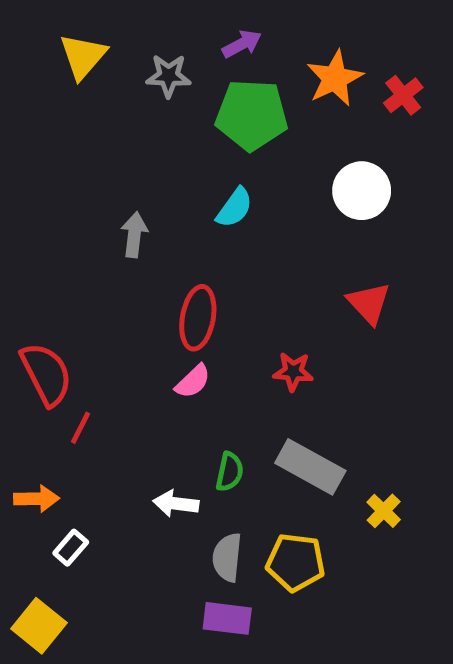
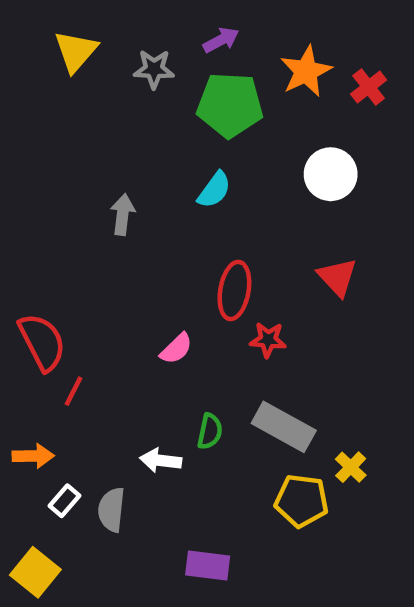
red ellipse: (198, 318) -> (234, 290), moved
gray semicircle: (227, 557) -> (111, 510), moved
yellow pentagon: (296, 562) -> (302, 501), moved

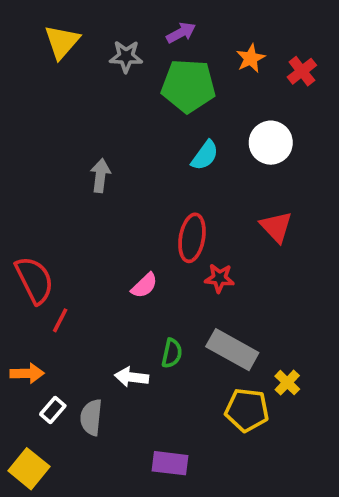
orange star: (306, 71) -> (251, 58), size x0.7
cyan semicircle: (214, 190) -> (205, 155), moved

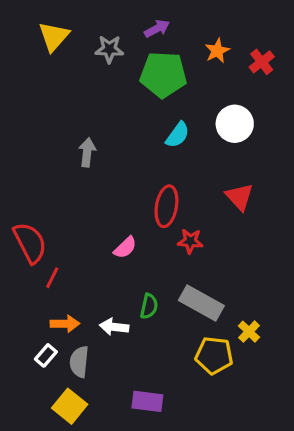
orange arrow: (27, 373) -> (65, 324), moved
yellow square: (29, 469) -> (70, 406), moved

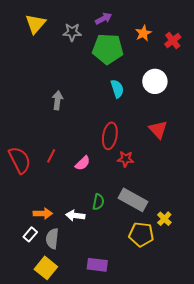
cyan semicircle: (178, 135) -> (117, 89), turned -54
red line: (52, 278) -> (51, 156), moved

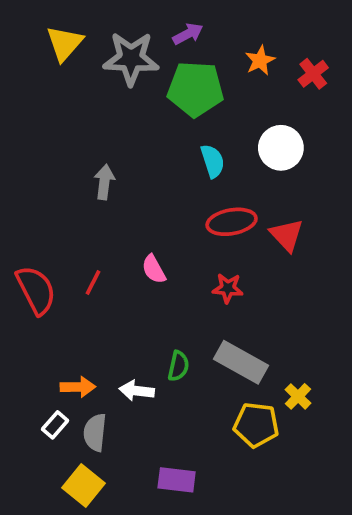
gray star: (72, 32) -> (131, 59), size x1.6
red ellipse: (110, 136) -> (232, 222), moved, turned 70
pink semicircle: (83, 163) -> (154, 269), moved, turned 105

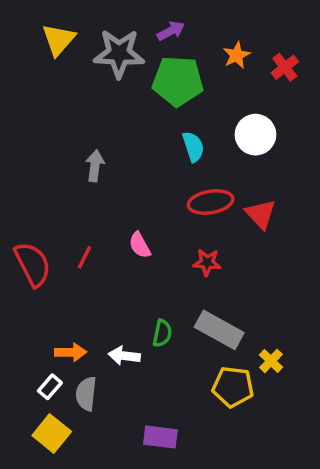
yellow square: (84, 486) -> (52, 433), moved

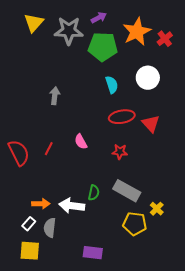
orange star: (236, 55) -> (137, 32), size x1.8
white arrow: (124, 356) -> (72, 206), size x1.4
yellow square: (52, 433) -> (30, 251), turned -35

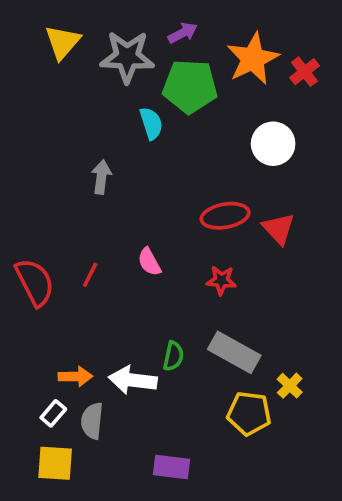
cyan semicircle: (112, 85) -> (151, 123), moved

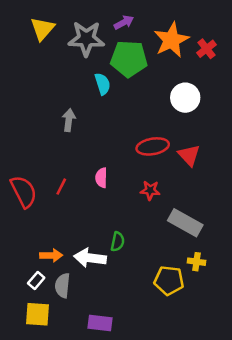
pink semicircle: (149, 262) -> (101, 178), turned 30
gray rectangle: (234, 352) -> (185, 223), moved
yellow cross: (290, 386) -> (197, 262), turned -36
purple rectangle: (171, 467) -> (100, 323), moved

